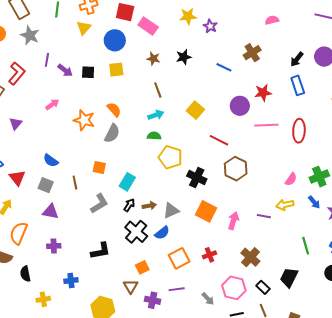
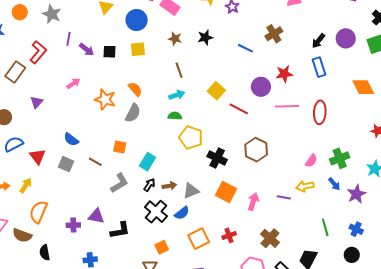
red line: (219, 140) -> (239, 109), moved
brown line: (75, 183) -> (95, 162), turned -48
purple triangle: (51, 212) -> (96, 216), moved

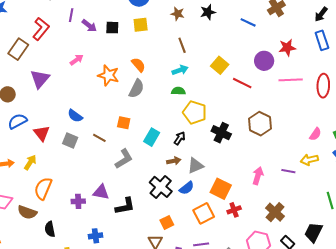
purple triangle: (37, 102) -> (40, 79), size x1.5
black arrow: (149, 185) -> (180, 138), moved
orange square: (226, 192) -> (221, 189), moved

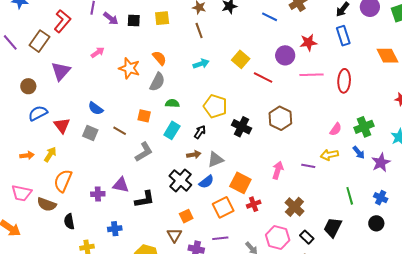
brown line: (182, 45) -> (199, 30), moved
green semicircle: (178, 91) -> (172, 103), moved

